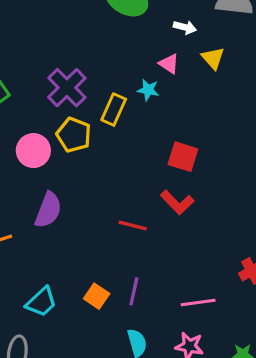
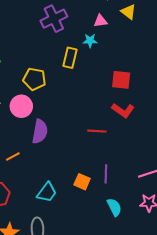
pink triangle: (169, 64) -> (100, 21), turned -32
purple cross: (67, 88) -> (54, 19), moved, turned 30
yellow pentagon: (74, 135) -> (34, 79), moved
pink circle: (33, 151) -> (21, 106), moved

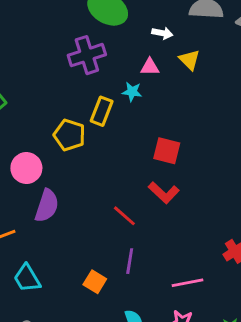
yellow pentagon: (34, 79) -> (69, 135), moved
red line: (97, 131) -> (124, 216), turned 30
purple line: (106, 174) -> (130, 261), moved
cyan trapezoid: (47, 192) -> (27, 278), moved, turned 105

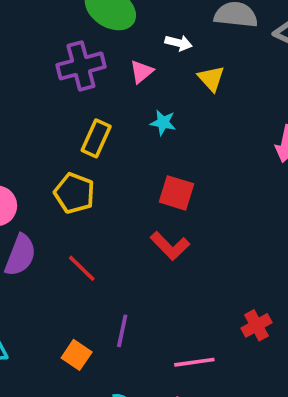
pink triangle: (150, 67) -> (142, 72), moved, turned -42
cyan star: (132, 92) -> (163, 123), moved
yellow pentagon: (69, 135) -> (74, 193), moved
red line: (124, 216) -> (82, 268), moved

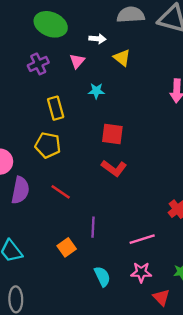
purple cross: (81, 66) -> (38, 64), size x0.7
yellow rectangle: (96, 138) -> (56, 108), turned -30
orange square: (77, 355) -> (67, 247), turned 30

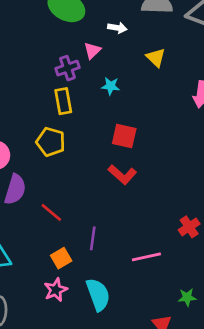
yellow triangle: (122, 58) -> (156, 58), moved
purple cross: (38, 64) -> (67, 68), moved
red line: (61, 192) -> (51, 212), moved
pink star: (141, 272) -> (56, 290), moved, turned -30
cyan semicircle: (102, 276) -> (98, 294), size x1.4

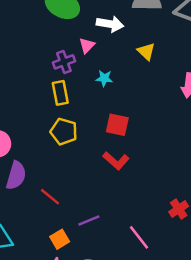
white arrow: (117, 28) -> (110, 24), size x1.5
yellow pentagon: (51, 142) -> (64, 131), moved
purple line: (93, 238) -> (89, 220), turned 60
pink line: (146, 257) -> (139, 237), turned 65

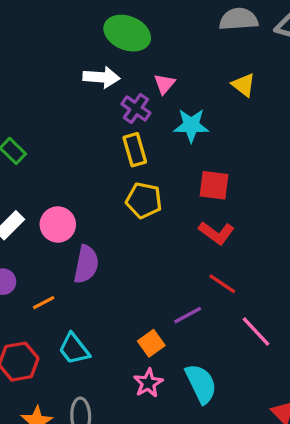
white arrow: (110, 24) -> (101, 77), moved
purple cross: (64, 62) -> (136, 108), turned -30
cyan star: (104, 78) -> (191, 125), size x1.5
red line: (50, 197) -> (222, 284), moved

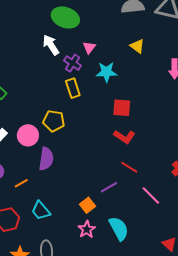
white arrow: (101, 77) -> (51, 45), turned -125
yellow pentagon: (144, 200) -> (54, 121), moved

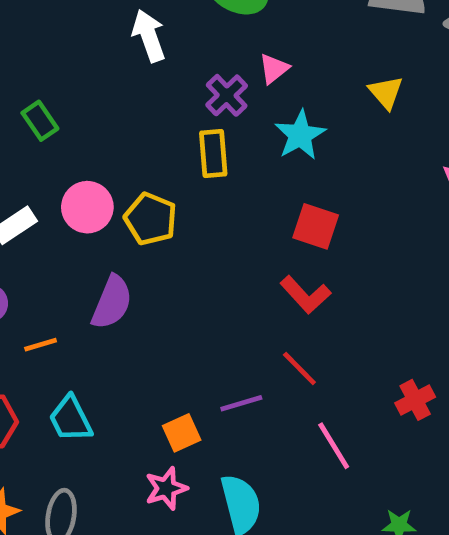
white arrow: (51, 45) -> (149, 36), moved
cyan star: (107, 72) -> (300, 135), turned 30
pink circle: (28, 135) -> (87, 207), moved

